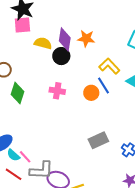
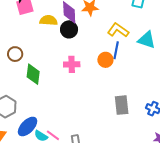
blue line: (103, 85) -> (116, 50), turned 54
gray rectangle: (98, 140) -> (122, 105), turned -60

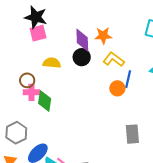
yellow semicircle: (49, 20) -> (52, 63), moved
yellow L-shape: (118, 30) -> (114, 59), moved
pink cross: (72, 64) -> (31, 92), moved

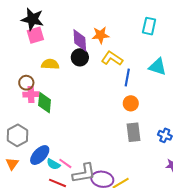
orange circle: (117, 88) -> (131, 103), moved

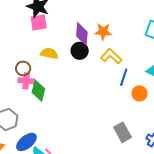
orange circle: (131, 103) -> (139, 93), moved
gray rectangle: (134, 132) -> (122, 132), turned -30

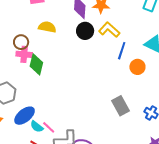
black circle: (80, 51) -> (85, 31), moved

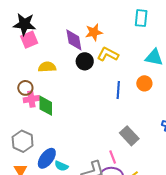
blue line: (122, 51) -> (118, 90), moved
gray rectangle: (121, 106) -> (129, 136), moved
pink line: (49, 127) -> (113, 157), moved, turned 40

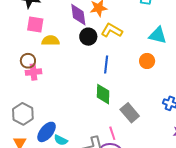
pink square: (29, 40) -> (35, 24), moved, turned 30
blue line: (118, 90) -> (106, 64), moved
green diamond: (46, 106) -> (103, 94), moved

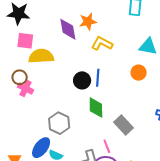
black circle: (88, 37) -> (82, 80), moved
yellow semicircle: (50, 41) -> (41, 56), size x1.4
pink cross: (34, 72) -> (26, 88), turned 35
gray hexagon: (23, 114) -> (59, 123), moved

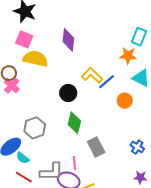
orange star: (88, 22) -> (128, 56), moved
yellow L-shape: (102, 43) -> (92, 75), moved
blue line: (98, 78) -> (106, 82), moved, turned 30

